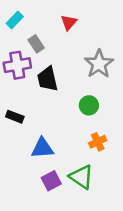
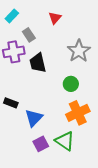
black rectangle: (15, 117) -> (11, 103), moved
orange cross: (98, 142) -> (78, 113), size x1.6
blue triangle: (42, 148) -> (34, 118), turned -42

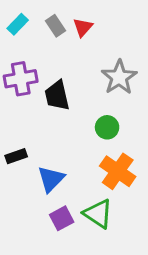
gray rectangle: (29, 35) -> (56, 26), moved
black rectangle: (11, 103) -> (16, 156), turned -40
orange cross: (78, 113) -> (118, 171), turned -30

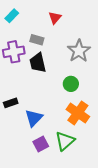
gray rectangle: (56, 26) -> (37, 40), moved, turned -40
green triangle: (98, 214) -> (65, 141), turned 45

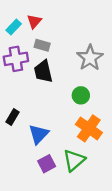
cyan rectangle: (12, 16) -> (14, 27), moved
red triangle: (55, 18) -> (34, 21), moved
black rectangle: (11, 103) -> (12, 117), turned -40

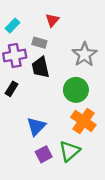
red triangle: (34, 21) -> (52, 20), moved
green circle: (81, 95) -> (76, 90), size x1.5
black rectangle: (12, 117) -> (11, 89), moved

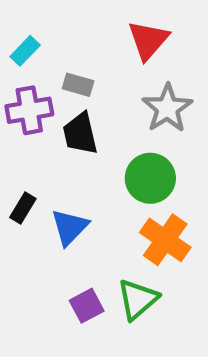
red triangle: (52, 20) -> (148, 40), moved, size x1.5
black rectangle: (11, 89) -> (23, 208), moved
blue triangle: (36, 126) -> (70, 227), moved

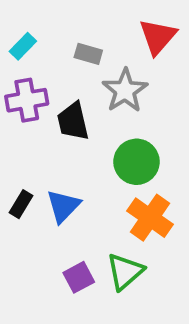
red triangle: (148, 40) -> (158, 37), moved
gray rectangle: (78, 85) -> (88, 54), moved
gray star: (167, 108) -> (125, 91), moved
black rectangle: (23, 208) -> (21, 204), moved

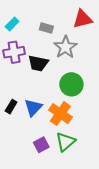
red triangle: (158, 37) -> (83, 19), turned 35
black trapezoid: (73, 121) -> (38, 63), turned -65
orange cross: (150, 218) -> (60, 114), moved

